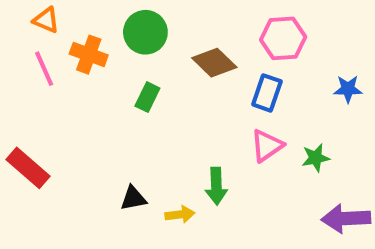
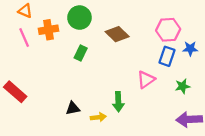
pink hexagon: (283, 38) -> (168, 30), moved
orange cross: (89, 55) -> (48, 30), turned -30
blue rectangle: (267, 93) -> (167, 56), moved
green star: (316, 158) -> (183, 86), moved

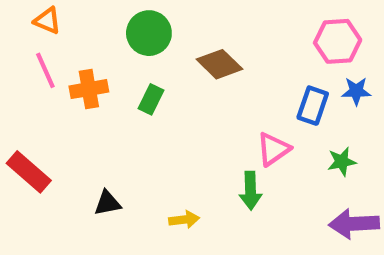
orange cross: (48, 30) -> (89, 89), moved
pink hexagon: (168, 30) -> (338, 41), moved
green arrow: (118, 102) -> (251, 191), moved
black triangle: (73, 108) -> (107, 203), moved

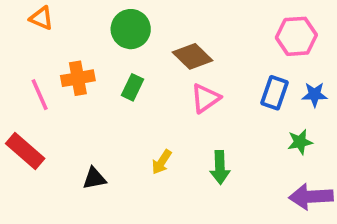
pink line: (45, 70) -> (40, 95), moved
blue star: (356, 91) -> (315, 95), moved
pink triangle: (273, 149) -> (205, 98), moved
yellow arrow: (184, 220) -> (162, 162), moved, turned 130

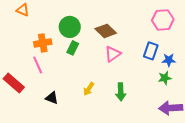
green circle: (131, 29) -> (70, 27), moved
pink line: (40, 95) -> (38, 65), moved
blue star: (315, 95) -> (169, 60), moved
black triangle: (94, 178) -> (52, 98), turned 32

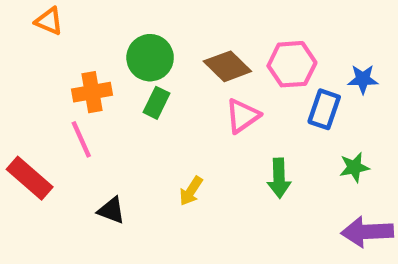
pink hexagon: (163, 20) -> (292, 64), moved
blue star: (169, 60) -> (363, 79), moved
green arrow: (121, 92) -> (279, 178), moved

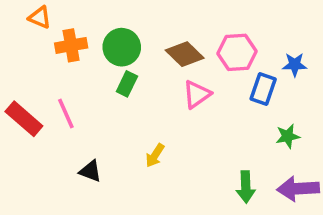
orange cross: (92, 92) -> (71, 45), moved
red rectangle: (30, 178) -> (24, 119), moved
green arrow: (279, 178) -> (246, 187), moved

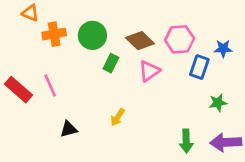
green rectangle: (127, 84) -> (111, 63), moved
black triangle: (90, 171) -> (69, 129), turned -36

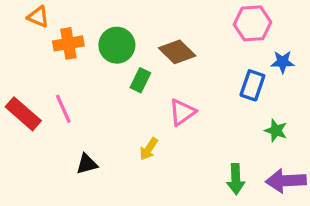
pink hexagon: (180, 39) -> (252, 23), moved
pink triangle: (149, 71) -> (182, 112), moved
green star: (218, 103) -> (276, 131), turned 30

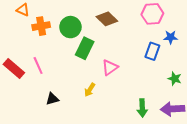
brown diamond: (177, 52) -> (107, 19), moved
green rectangle: (140, 80) -> (85, 48), size x1.5
green star: (276, 131) -> (175, 79), moved

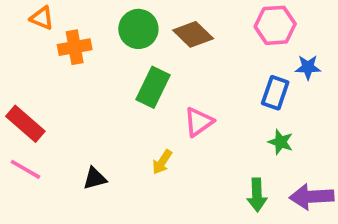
green circle: (70, 27) -> (138, 29), moved
pink line: (38, 65) -> (25, 169), moved, turned -36
green star: (175, 79) -> (281, 142), moved

